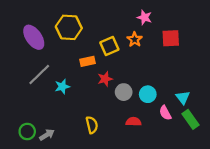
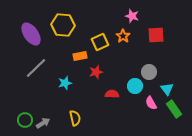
cyan star: (62, 87) -> (65, 83), moved
gray circle: (124, 92) -> (149, 72), moved
red semicircle: (133, 122) -> (112, 94), moved
yellow semicircle: (92, 125) -> (75, 118), moved

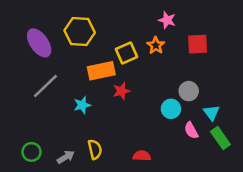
orange rectangle: (80, 56) -> (101, 71), size x1.5
red semicircle: (112, 94) -> (142, 156), moved
gray arrow: (43, 123) -> (66, 157), moved

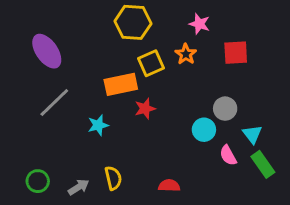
yellow hexagon: (80, 31) -> (133, 22), moved

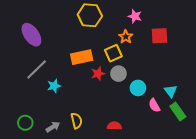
yellow square: (151, 63) -> (113, 53), moved
gray circle: (225, 109) -> (118, 74), moved
cyan star: (98, 125) -> (54, 86), moved

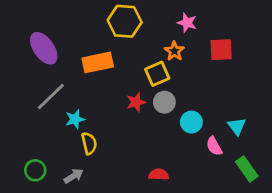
orange rectangle: (82, 57) -> (98, 62), moved
green rectangle: (178, 111) -> (247, 169), moved
yellow semicircle: (76, 121) -> (89, 143), moved

